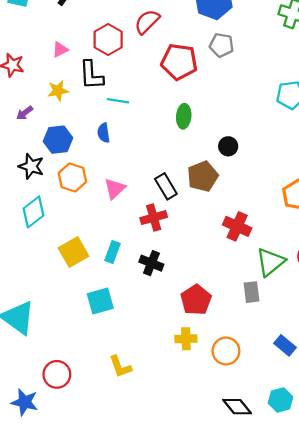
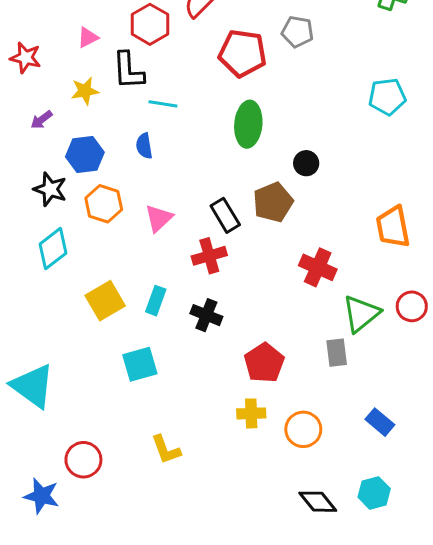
green ellipse: (184, 116) -> (248, 124), size x1.4

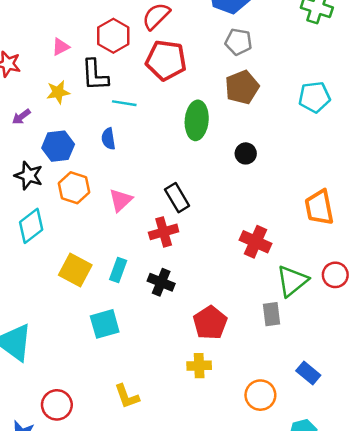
red pentagon: (243, 53) -> (166, 60), moved
brown pentagon: (273, 202) -> (242, 87), moved
yellow square: (105, 301) -> (75, 270), turned -32
orange circle: (303, 429) -> (260, 395), moved

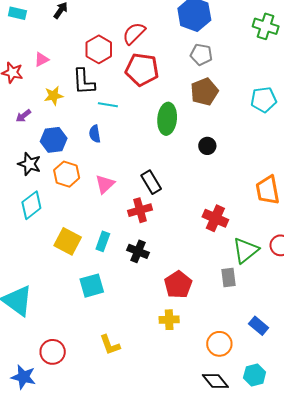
pink triangle: (61, 47) -> (42, 59), moved

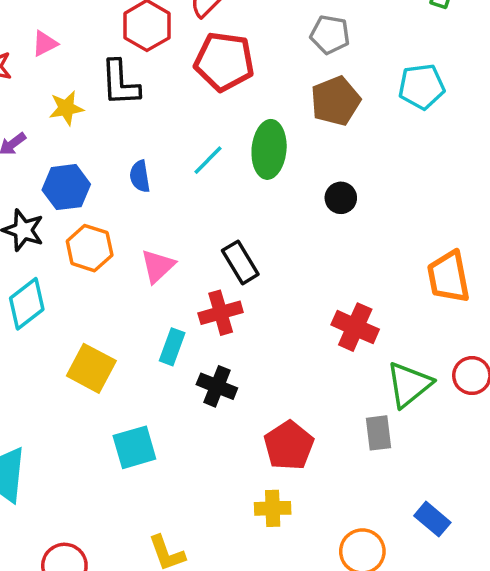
cyan pentagon: (264, 100) -> (422, 87), moved
cyan line: (108, 105) -> (208, 160), moved, turned -54
cyan rectangle: (103, 241) -> (172, 347), moved

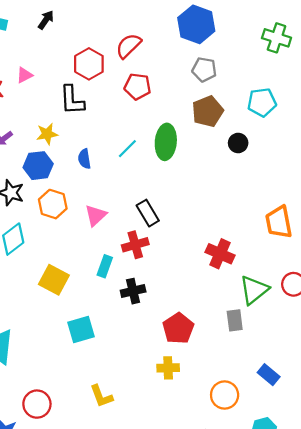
red pentagon: (224, 61) -> (138, 86), size x0.7
yellow star: (66, 108) -> (47, 134), moved
black circle: (341, 198) -> (238, 143), moved
black cross: (217, 386) -> (133, 291), turned -35

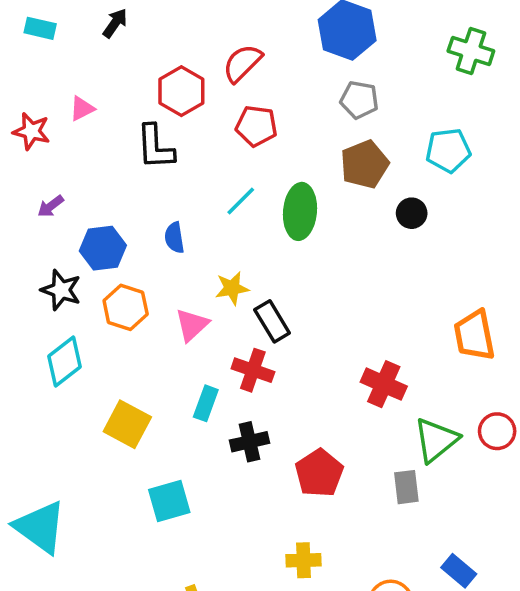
yellow star: (47, 134) -> (232, 288), moved
cyan line: (127, 149) -> (241, 201), moved
red cross: (135, 245) -> (253, 370), turned 35
red pentagon: (178, 328) -> (319, 473), moved

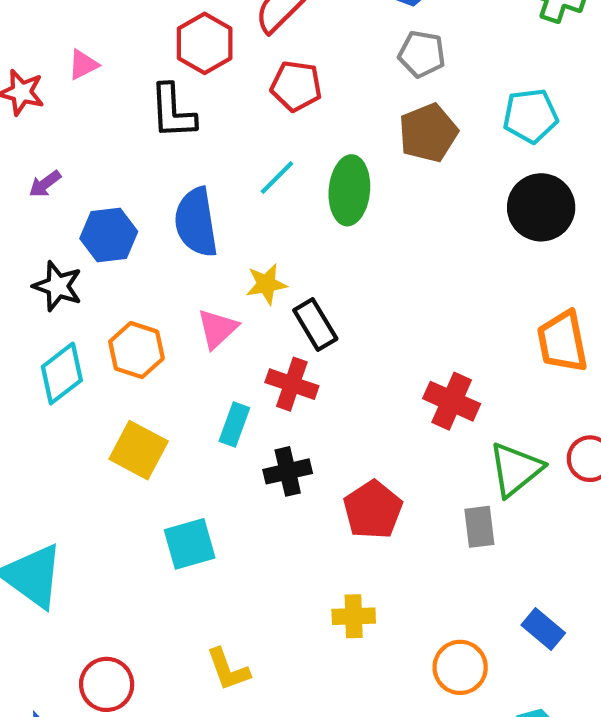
black circle: (412, 213) -> (541, 207), moved, size x1.8
blue semicircle: (174, 238) -> (196, 222), size x1.8
orange hexagon: (126, 307) -> (136, 350), moved

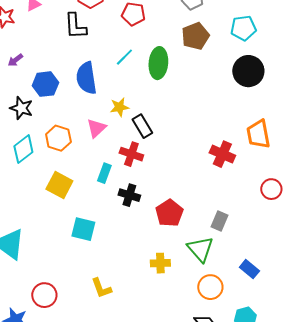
red cross: (452, 401) -> (222, 154), moved
green triangle: (516, 469) -> (200, 249), moved, turned -32
black cross: (288, 471) -> (129, 195), turned 30
gray rectangle: (479, 527) -> (219, 221), turned 30
cyan square: (190, 544) -> (83, 229), turned 30

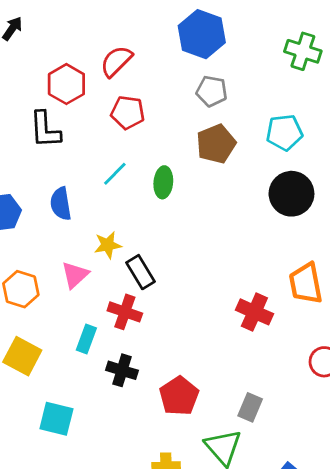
green ellipse: (158, 63) -> (163, 182), size x0.7
blue semicircle: (86, 78) -> (61, 204), size x0.7

